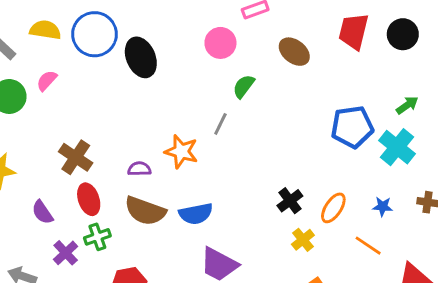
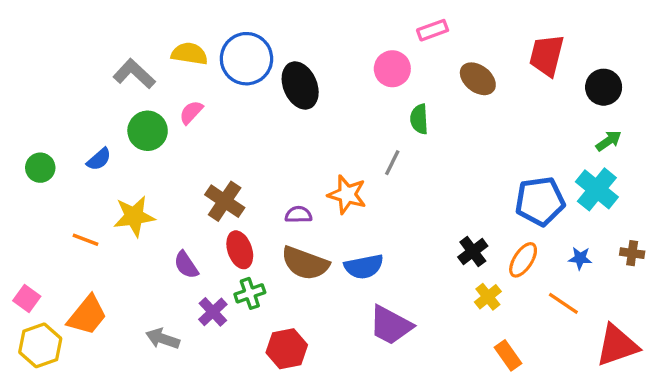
black circle: (403, 34) -> (604, 87), moved
green semicircle: (244, 86) -> (419, 119), turned -40
blue pentagon: (352, 127) -> (540, 201), moved

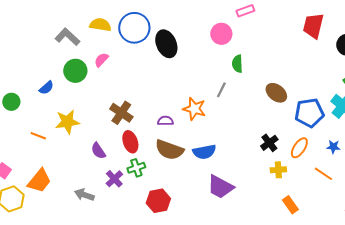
brown ellipse: (478, 79) -> (276, 93), moved
green circle: (40, 168) -> (11, 102), moved
yellow cross: (488, 297) -> (278, 170), turned 35

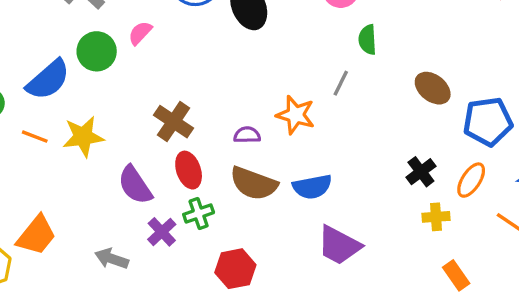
blue semicircle: (46, 88) -> (48, 80), size x1.8
orange line: (38, 136) -> (35, 137), moved
purple semicircle: (98, 151) -> (135, 185), size x1.4

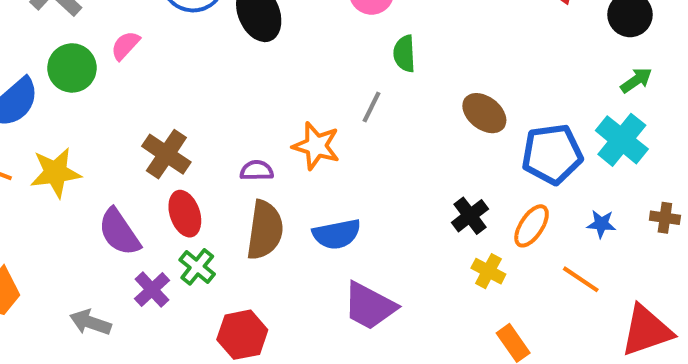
brown semicircle: (254, 183) -> (265, 230), turned -102
green cross: (199, 214) -> (197, 267), turned -32
yellow cross: (436, 217) -> (488, 271), turned 32

